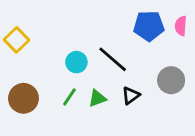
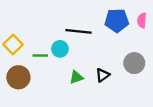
yellow square: (17, 40) -> (13, 44), moved
black line: (113, 59) -> (79, 31), moved, turned -35
green line: (69, 97) -> (40, 55), moved, turned 56

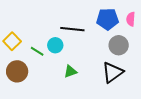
green line: (40, 55) -> (37, 51), turned 32
gray circle: (134, 63) -> (119, 45), moved
black triangle: (103, 75) -> (113, 72), moved, size x1.6

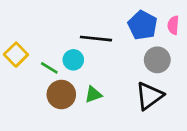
blue pentagon: (108, 19) -> (143, 25), turned 30
brown circle: (17, 71) -> (61, 95), moved

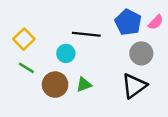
pink semicircle: (173, 25) -> (156, 22), turned -140
yellow square: (16, 55) -> (24, 39), moved
green line: (49, 68) -> (26, 68), moved

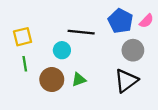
yellow square: (24, 39) -> (22, 37), turned 30
green line: (26, 68) -> (25, 64), turned 49

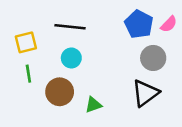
black line: (81, 32) -> (70, 27), moved
green triangle: (79, 80) -> (93, 105), moved

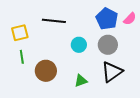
cyan circle: (71, 58) -> (79, 45), moved
gray circle: (153, 58) -> (108, 45), moved
green triangle: (93, 105) -> (81, 81), moved

